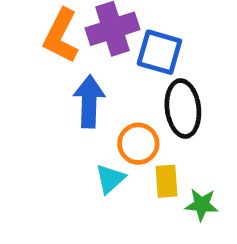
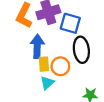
yellow rectangle: (166, 181) -> (44, 64), moved

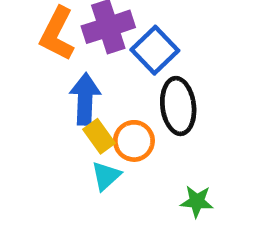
blue square: (70, 23) -> (155, 50), turned 30
yellow rectangle: (44, 64) -> (99, 136), turned -32

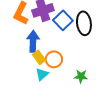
black ellipse: (178, 106) -> (84, 23), moved
green star: (197, 201) -> (81, 76), moved

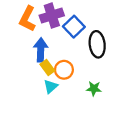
black ellipse: (84, 23) -> (97, 44), moved

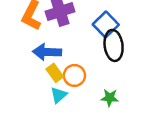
blue square: (74, 27) -> (106, 25), moved
blue arrow: (41, 50) -> (47, 52), turned -90

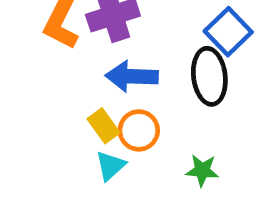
blue square: (106, 25) -> (228, 32), moved
blue arrow: (47, 52) -> (132, 76), moved

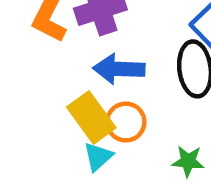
yellow rectangle: (103, 126) -> (91, 117), size x1.5

